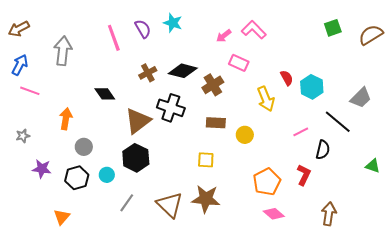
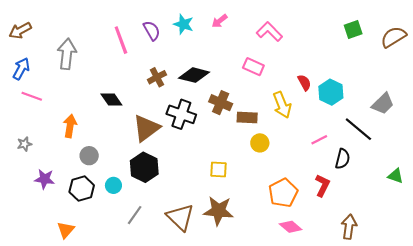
pink arrow: (224, 36) -> (220, 21), moved
brown cross: (213, 85) -> (221, 103), moved, turned -35
brown rectangle: (216, 123) -> (247, 118), moved

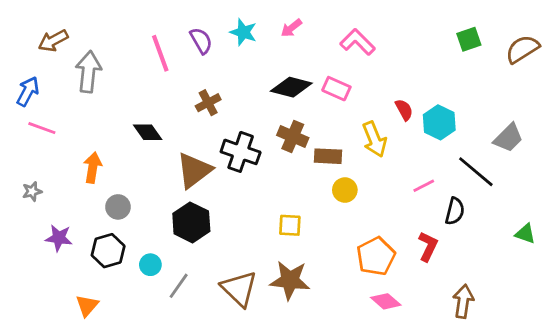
brown arrow: (20, 31) -> (53, 41), moved
black diamond: (194, 75) -> (291, 87), moved
cyan circle: (113, 185) -> (150, 265), moved

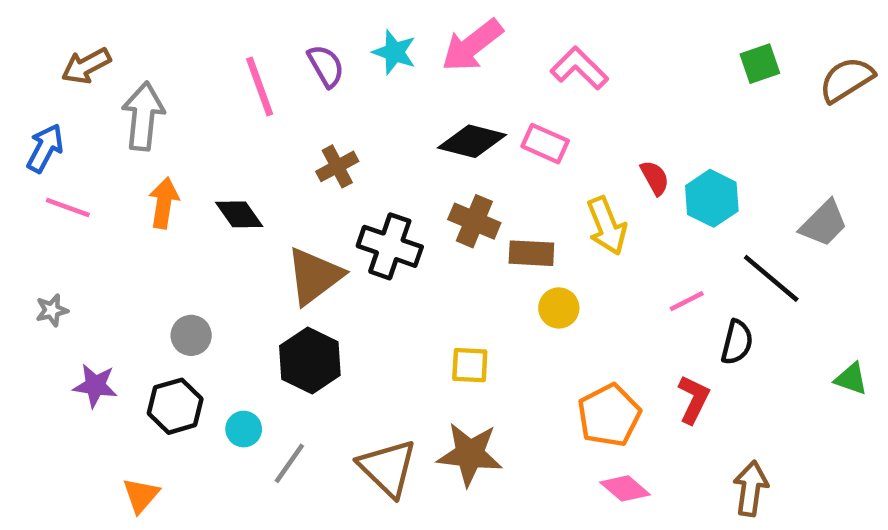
pink arrow: (291, 28) -> (472, 45), size x1.8
orange arrow: (93, 167) -> (164, 203), moved

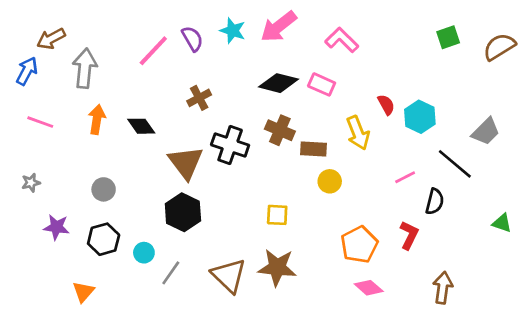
pink line: (260, 86) -> (153, 51), turned 63
blue arrow: (45, 148) -> (27, 71), moved
brown triangle: (314, 276) -> (186, 162), turned -30
gray circle: (191, 335) -> (104, 189), moved

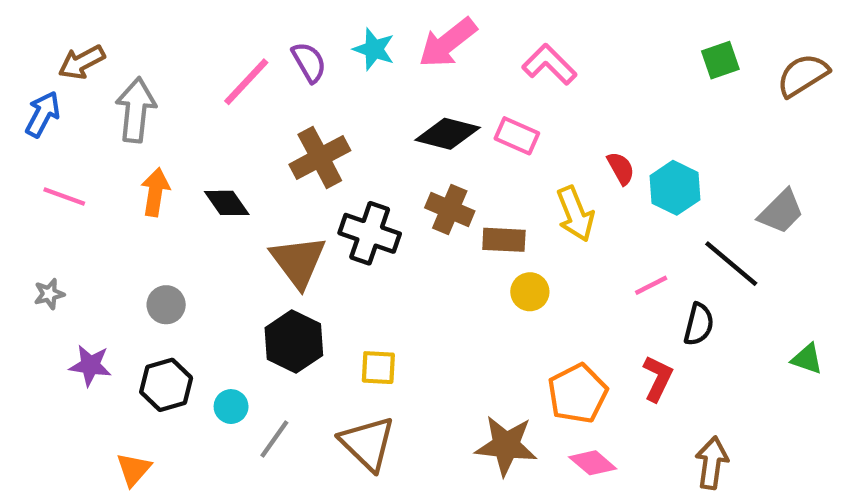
brown cross: (199, 98) -> (320, 157), size x1.5
yellow square: (277, 215) -> (378, 368), moved
brown star: (277, 267) -> (506, 445), moved

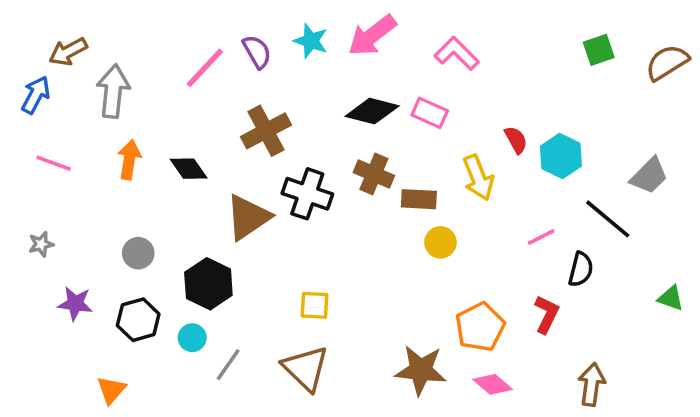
brown triangle: (298, 261) -> (248, 217), turned 33
black hexagon: (294, 342) -> (208, 284), moved

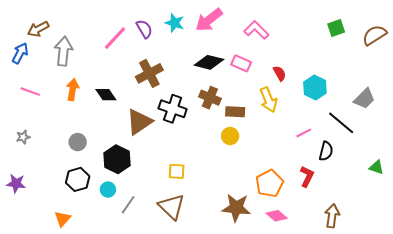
red semicircle: (516, 140) -> (280, 73), moved
yellow circle: (440, 242) -> (230, 136), moved
purple star: (75, 304) -> (16, 183), moved

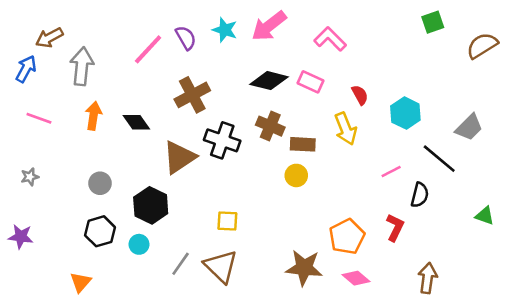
green square: (336, 28) -> (433, 22), moved
gray line: (128, 205) -> (181, 264), moved

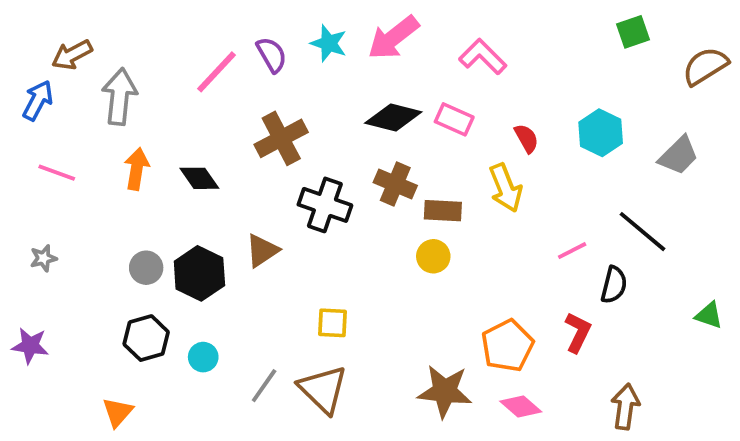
cyan hexagon: (405, 113) -> (601, 133), moved
gray trapezoid: (469, 127) -> (679, 156), moved
brown triangle: (179, 157) -> (262, 251), moved, size x0.7
black hexagon: (151, 205) -> (199, 273), moved

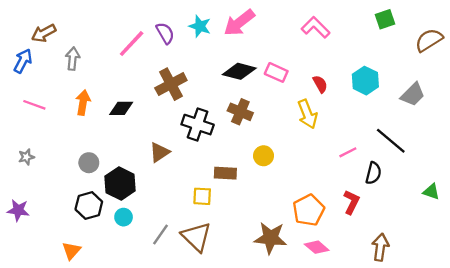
pink L-shape: (483, 57) -> (316, 27), moved
gray arrow: (120, 97) -> (73, 59), size x0.7
black diamond: (199, 178) -> (121, 108), turned -55
brown rectangle: (443, 211) -> (225, 173), moved
black hexagon: (199, 273) -> (120, 184), moved

